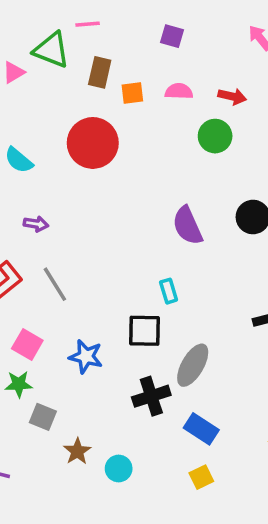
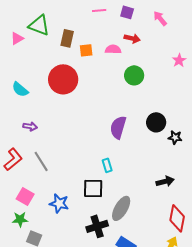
pink line: (88, 24) -> (99, 10), moved
purple square: (172, 36) -> (127, 12), moved
red arrow: (232, 96) -> (132, 38), moved
purple semicircle: (187, 226) -> (118, 127), turned 40

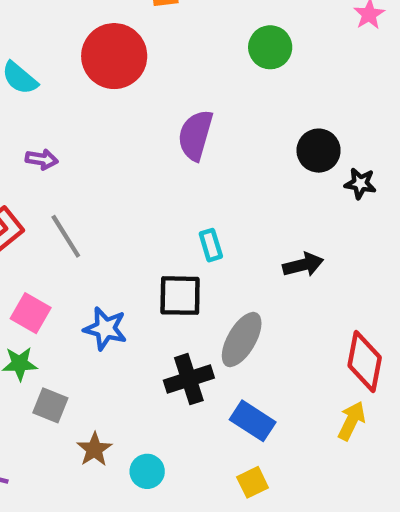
purple semicircle: (118, 127) -> (195, 135), moved
black arrow: (165, 181) -> (303, 265), moved

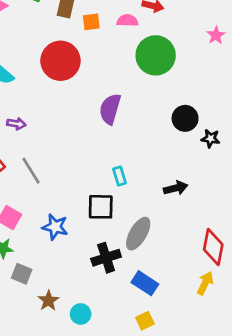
green circle: (270, 47) -> (156, 55), size x1.5

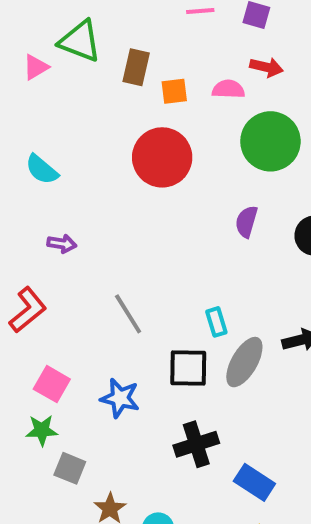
red circle: (60, 61) -> (162, 157), moved
purple semicircle: (110, 109) -> (246, 222), moved, size x0.7
gray line: (31, 171) -> (128, 314), moved
gray ellipse: (138, 234) -> (244, 362), moved

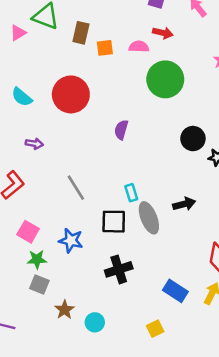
red circle: (162, 157) -> (71, 94), moved
purple semicircle: (246, 222) -> (121, 130), moved
gray ellipse: (244, 362) -> (149, 218), turned -52
green star: (42, 430) -> (37, 259), moved
blue rectangle: (254, 482) -> (175, 291), moved

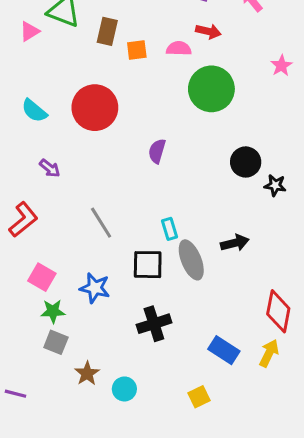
purple arrow: (34, 144) -> (50, 168), turned 30

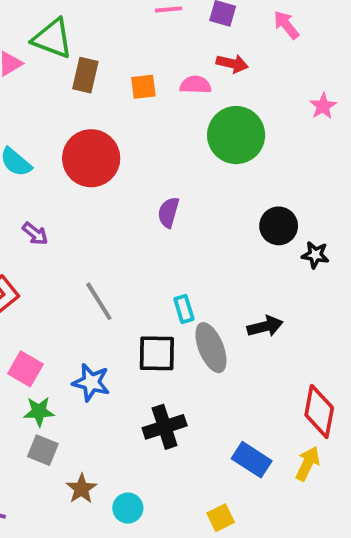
brown rectangle: (107, 31) -> (85, 75), moved

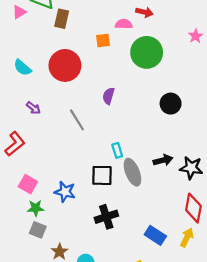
orange square: (143, 87) -> (103, 40), moved
black star: (315, 255) -> (191, 168), moved, size x1.5
gray line: (99, 301) -> (77, 120), moved

